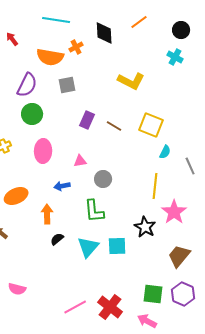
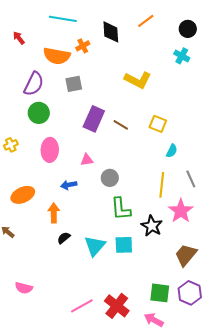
purple rectangle: (87, 120) -> (94, 119), size x1.4
yellow square: (151, 125) -> (158, 124), size x0.7
gray line: (190, 166) -> (191, 179), moved
green L-shape: (94, 211) -> (121, 209), moved

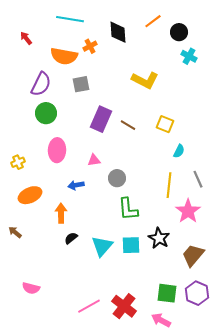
black circle: (188, 29) -> (179, 32), moved
yellow cross: (11, 145) -> (18, 162), moved
black star: (152, 226) -> (159, 238), moved

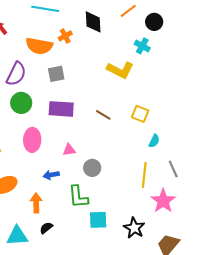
cyan cross: (189, 56) -> (142, 46), moved
purple rectangle: (101, 119) -> (61, 109), moved, turned 70
green L-shape: (128, 209) -> (78, 197), moved
cyan square: (131, 245) -> (98, 220), moved
cyan triangle: (102, 246) -> (17, 236), moved, turned 45

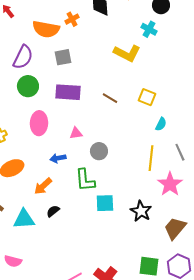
orange arrow: (36, 203) -> (43, 186), turned -132

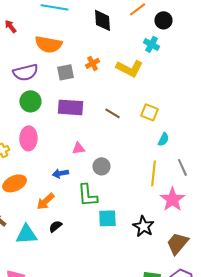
orange cross: (72, 19) -> (92, 63), moved
purple semicircle: (23, 57) -> (25, 72), turned 50
pink ellipse: (39, 123) -> (28, 138), moved

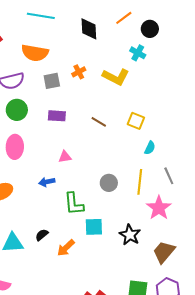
purple rectangle: (70, 107) -> (57, 116), size x0.7
gray circle: (101, 166) -> (109, 183), moved
orange arrow: (45, 201) -> (66, 248), moved

